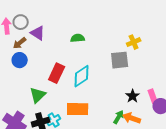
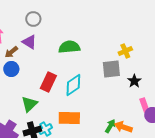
gray circle: (21, 22) -> (33, 19), moved
green semicircle: (78, 38) -> (69, 47), size x1.5
black star: (133, 96) -> (134, 81), moved

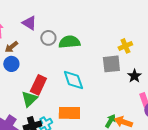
gray circle: (33, 19) -> (48, 38), moved
purple triangle: (29, 42) -> (29, 23), moved
red rectangle: (48, 82) -> (38, 85), moved
cyan diamond: (73, 85) -> (73, 80), turned -75

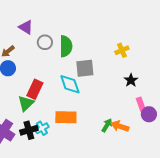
green semicircle: (69, 42) -> (66, 46), turned 95
gray square: (111, 64) -> (85, 68), moved

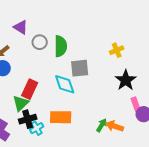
black star: (131, 80) -> (126, 80), size x1.5
black cross: (29, 130) -> (28, 119), moved

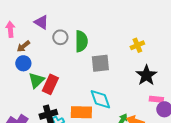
cyan diamond: (65, 84) -> (100, 99), moved
green triangle: (21, 103) -> (36, 80), moved
pink rectangle: (136, 104) -> (156, 99), turned -64

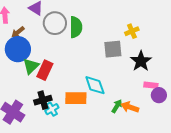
gray circle: (60, 37) -> (55, 23), size x1.5
blue circle: (23, 63) -> (18, 49), size x1.6
gray square: (100, 63) -> (113, 49), moved

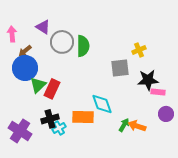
black star: (141, 61) -> (148, 80), turned 30
pink rectangle: (151, 85) -> (158, 92), moved

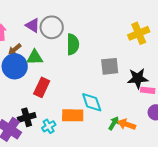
gray circle: (62, 42) -> (52, 27), moved
yellow cross: (139, 50) -> (139, 33), moved, size x1.5
green triangle: (38, 85) -> (35, 57), moved, turned 42
black cross: (50, 119) -> (27, 117), moved

